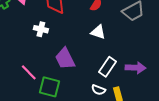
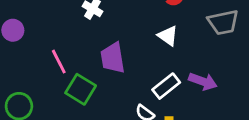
purple arrow: (136, 68) -> (203, 81), moved

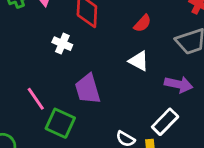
purple arrow: (203, 81) -> (179, 84), moved
white rectangle: (166, 86) -> (165, 122), moved

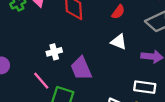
white cross: (62, 44) -> (54, 52), moved, turned -32
white rectangle: (165, 122) -> (145, 87), turned 60

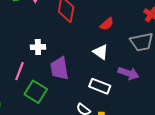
pink line: (41, 81) -> (19, 71), turned 48
white rectangle: (145, 87) -> (100, 86), moved

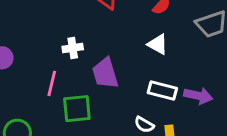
purple arrow: (128, 73) -> (198, 96), moved
green square: (36, 92) -> (77, 109), turned -30

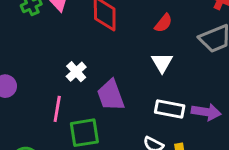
white triangle: (158, 44) -> (162, 63), turned 35
white cross: (73, 48) -> (76, 72), turned -30

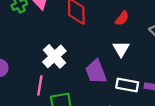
white cross: (76, 72) -> (54, 56), size x1.5
purple trapezoid: (111, 95) -> (96, 72), moved

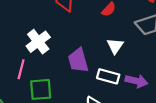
white triangle: (121, 49) -> (115, 46), moved

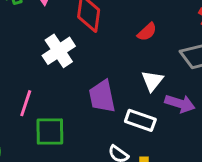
white cross: (38, 42) -> (59, 51), moved
purple arrow: (136, 81) -> (180, 104), moved

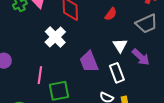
purple arrow: (180, 104) -> (141, 57), turned 36
white rectangle: (140, 120) -> (117, 73), turned 60

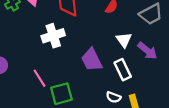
white cross: (55, 37) -> (53, 36), turned 30
pink line: (40, 75) -> (40, 78), turned -36

